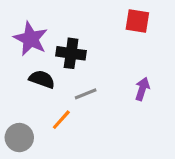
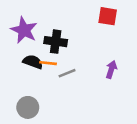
orange line: (61, 120) -> (48, 63), moved, turned 54
gray circle: (19, 138) -> (28, 107), moved

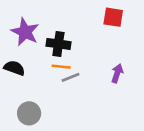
black semicircle: (33, 62) -> (14, 68), moved
orange line: (48, 63) -> (61, 67), moved

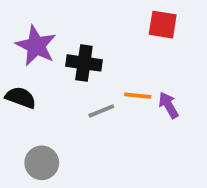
orange line: (61, 67) -> (138, 96), moved
purple arrow: (117, 73) -> (168, 105), turned -48

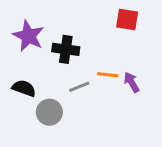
black semicircle: (21, 98) -> (24, 88), moved
gray circle: (42, 163) -> (49, 112), moved

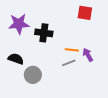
purple star: (28, 36) -> (19, 24), turned -30
gray line: (79, 87) -> (69, 63), moved

